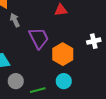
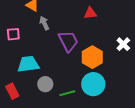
white cross: (94, 41) -> (123, 44), turned -32
cyan circle: (64, 81) -> (93, 84), size x1.5

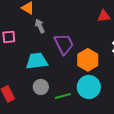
red triangle: (90, 13) -> (104, 16), moved
cyan trapezoid: (28, 64) -> (37, 61), moved

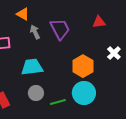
purple trapezoid: (64, 44) -> (60, 29), moved

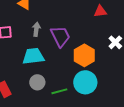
purple trapezoid: (60, 29) -> (60, 36), moved
gray arrow: (35, 32) -> (36, 29), moved, turned 32

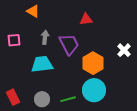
red triangle: (100, 11) -> (86, 19), moved
gray circle: (37, 82) -> (42, 99), moved

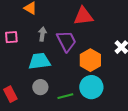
red triangle: (86, 19) -> (83, 16), size x1.5
gray circle: (42, 99) -> (40, 87), moved

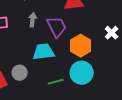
cyan trapezoid: (39, 61) -> (44, 52), moved
gray circle: (40, 87) -> (20, 73), moved

